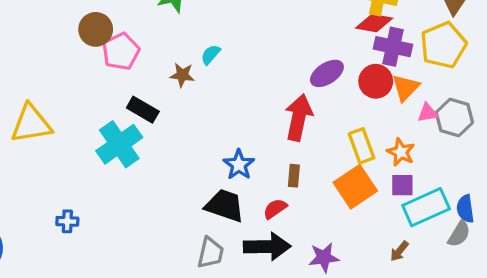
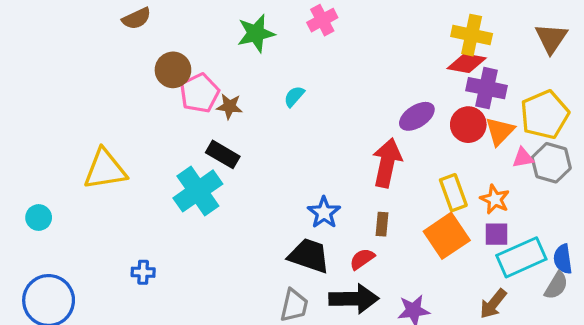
yellow pentagon: (443, 45) -> (545, 115), moved
brown star: (182, 75) -> (229, 106), moved
brown arrow: (399, 251) -> (493, 304), size x1.4

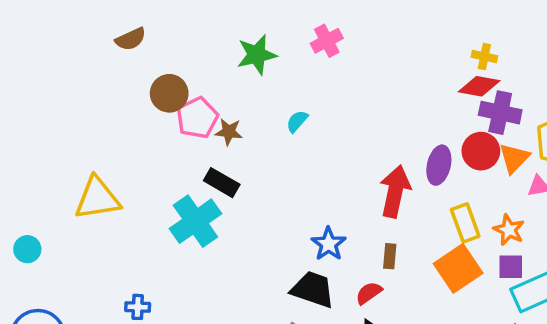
yellow cross: (472, 35) -> (484, 57), size x0.6
purple ellipse: (417, 116) -> (439, 165), moved, turned -44

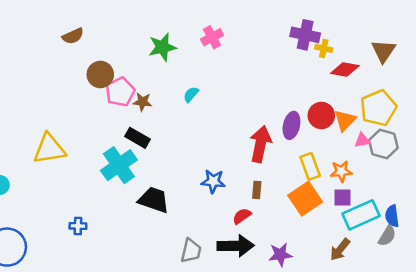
red diamond: (479, 86) -> (345, 70), moved
purple cross: (500, 113) -> (305, 35), moved
orange star: (509, 230) -> (341, 171), turned -30
blue star: (329, 244) -> (213, 181), turned -30
black trapezoid: (313, 289) -> (154, 200), moved

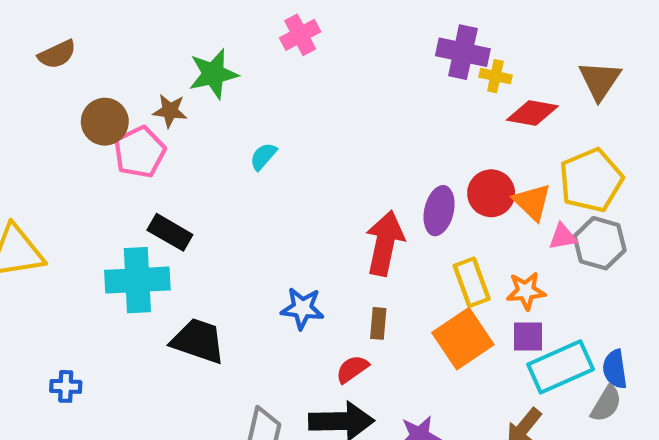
pink cross: (212, 37) -> (300, 35), moved
brown star: (143, 102) -> (170, 111), moved
orange triangle: (345, 120) -> (532, 202), turned -30
cyan cross: (119, 165) -> (137, 280), turned 32

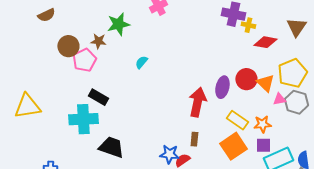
yellow rectangle: (472, 282) -> (237, 120), turned -35
blue star: (302, 308) -> (169, 154), moved

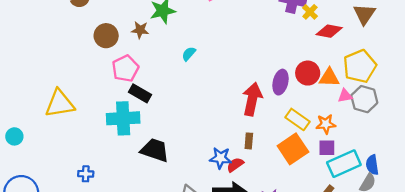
yellow cross: (248, 25) -> (310, 12), turned 32
pink pentagon: (84, 60) -> (125, 69), moved
orange triangle: (265, 83) -> (329, 78), turned -42

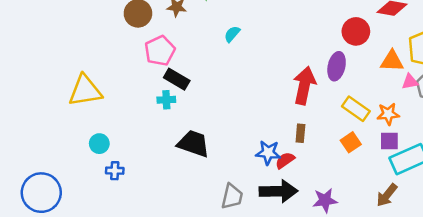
red circle: (308, 73) -> (356, 31), moved
cyan cross: (123, 118) -> (166, 100), moved, size x0.5
cyan circle: (14, 136) -> (99, 144), moved
orange square: (293, 149) -> (351, 142), size x0.6

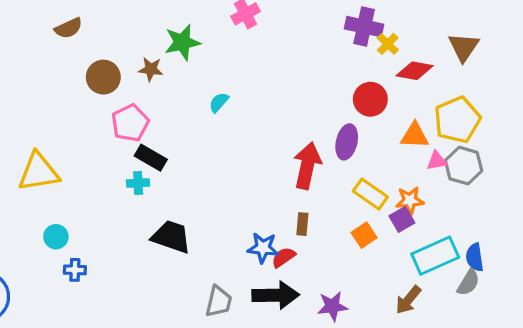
purple square: (389, 141) -> (402, 219), moved, turned -30

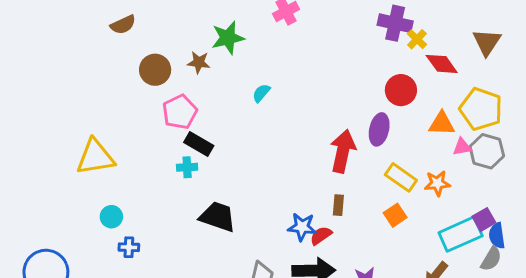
red diamond: (415, 71) -> (442, 64), turned 44
yellow pentagon: (457, 120) -> (481, 109), turned -30
purple square: (402, 219) -> (484, 220), moved

